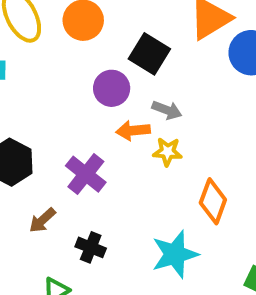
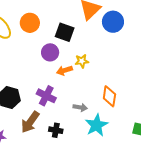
gray arrow: (167, 110) -> (80, 107), moved
yellow star: (168, 152) -> (82, 61), moved
brown arrow: (42, 220) -> (30, 122), size x1.6

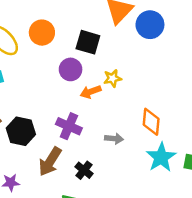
cyan star: (97, 125) -> (161, 157), moved
black cross: (56, 130) -> (84, 170), turned 32

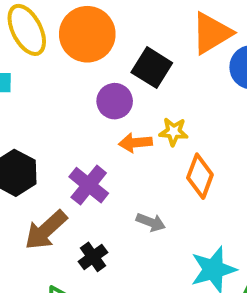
orange circle: (42, 33) -> (87, 34), size x1.4
orange diamond: (151, 122) -> (200, 176), moved

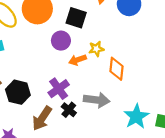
purple cross: (89, 185) -> (59, 89), turned 30
gray arrow: (151, 222) -> (97, 100), size x1.6
black cross: (93, 257) -> (69, 110), moved

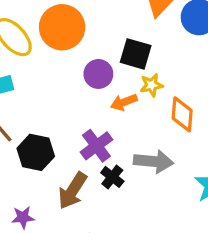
black square: (76, 18) -> (136, 54), moved

